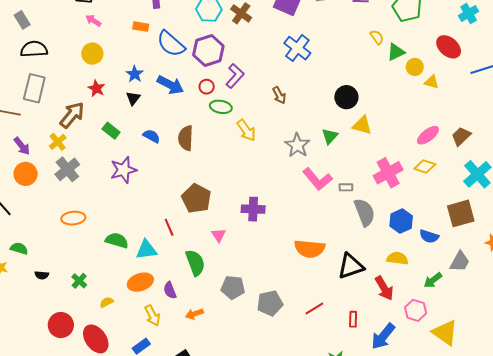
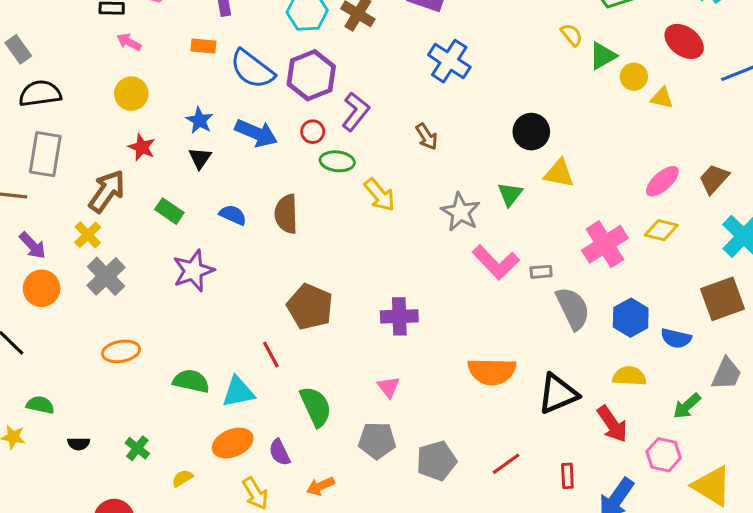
pink triangle: (219, 235) -> (389, 387), moved

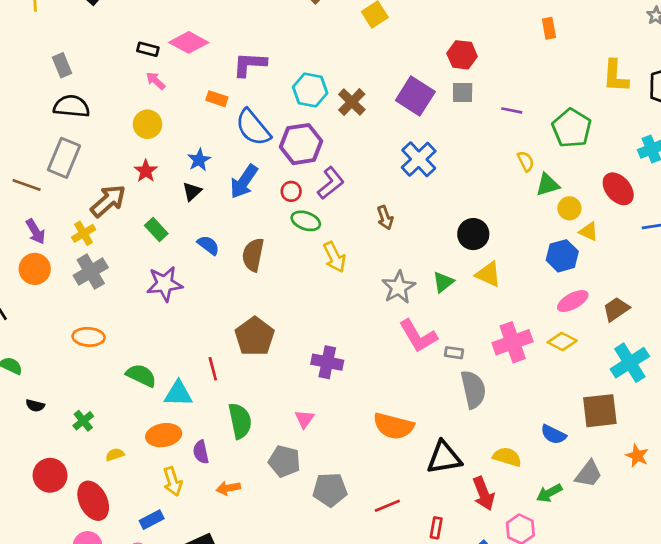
blue arrow: (256, 133) -> (244, 182), turned 88
blue hexagon: (631, 318) -> (562, 256), moved

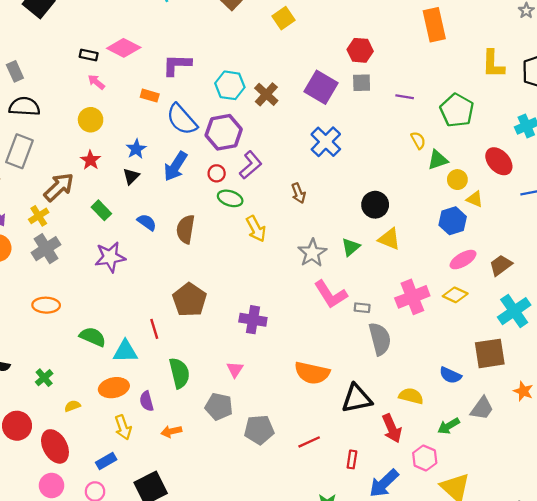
orange rectangle: (549, 28) -> (434, 25), size x1.8

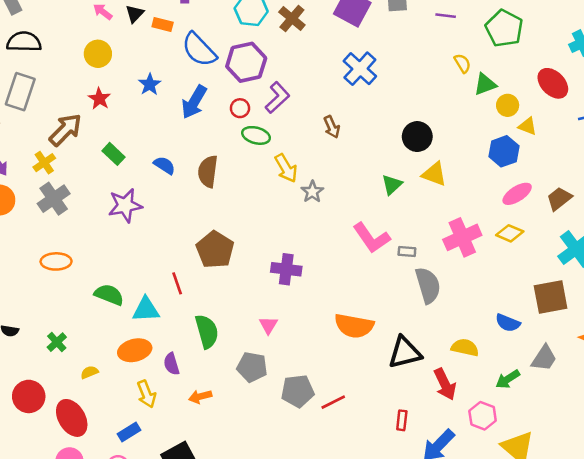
black triangle: (131, 176) -> (135, 14), moved
gray star: (312, 253) -> (312, 192), moved, size x0.7
red line: (309, 442) -> (333, 402), moved

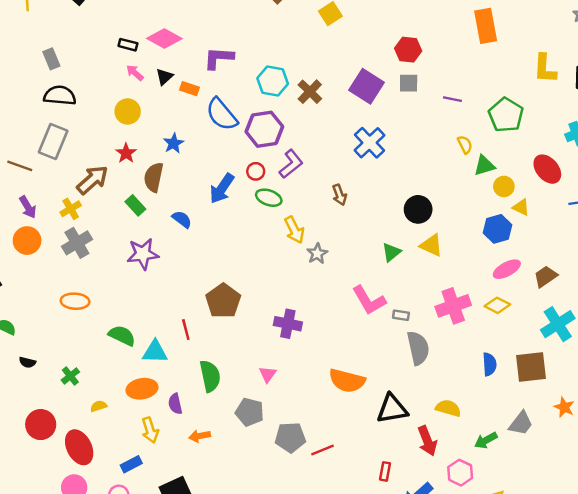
blue arrow: (194, 102) -> (222, 188), moved
brown semicircle: (208, 171) -> (154, 177), moved
blue semicircle: (508, 323) -> (489, 364), moved, turned -120

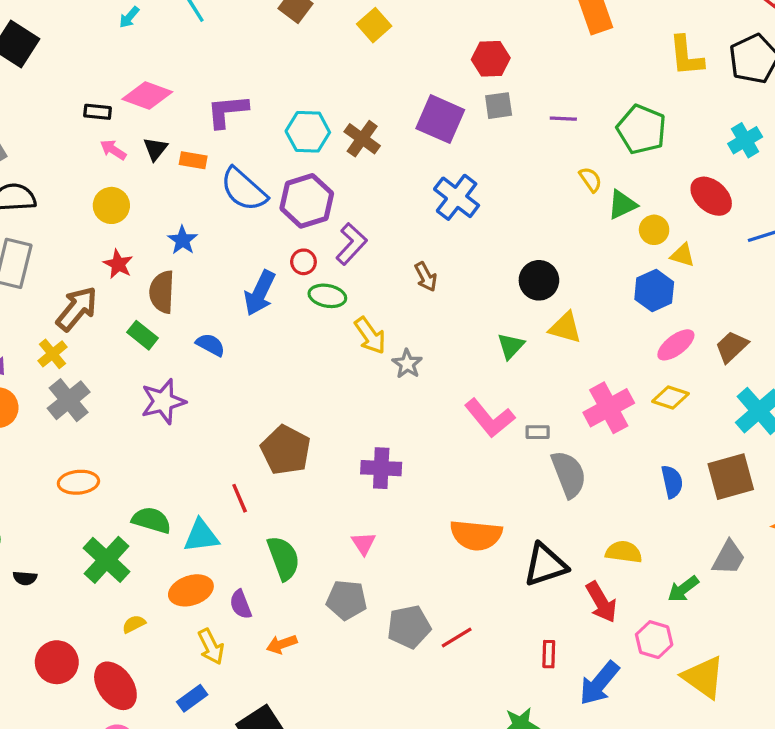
green cross: (70, 376) -> (107, 560), moved, size x1.8

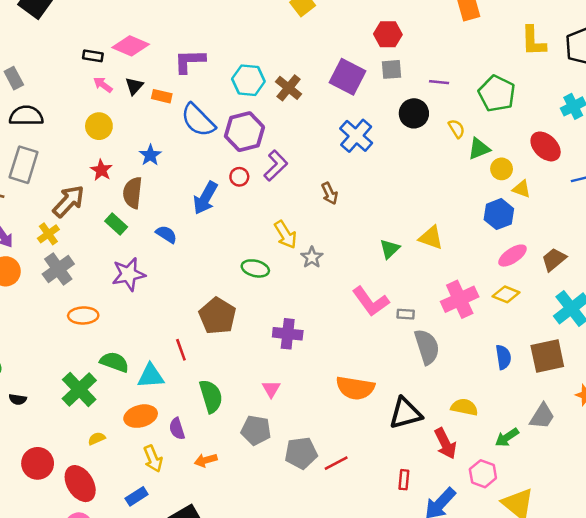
black circle: (539, 280) -> (414, 113), moved
green ellipse: (327, 296) -> (255, 268), moved
orange ellipse: (78, 482) -> (83, 315), moved

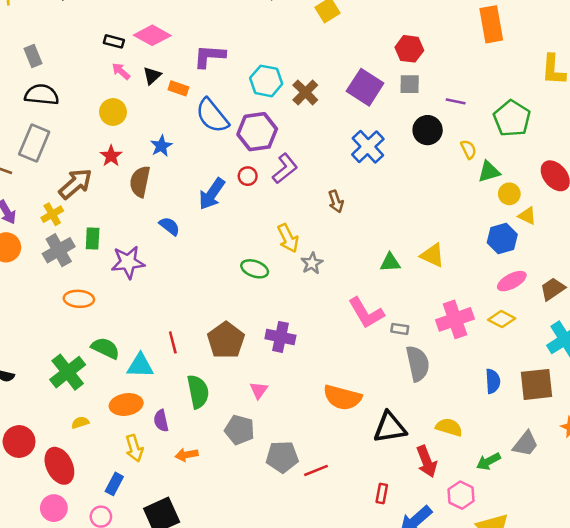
green rectangle: (116, 224) -> (93, 238), moved, turned 45
green triangle: (390, 249) -> (390, 262), turned 35
brown pentagon: (217, 316) -> (226, 340), moved
blue rectangle: (137, 496) -> (114, 484), turned -35

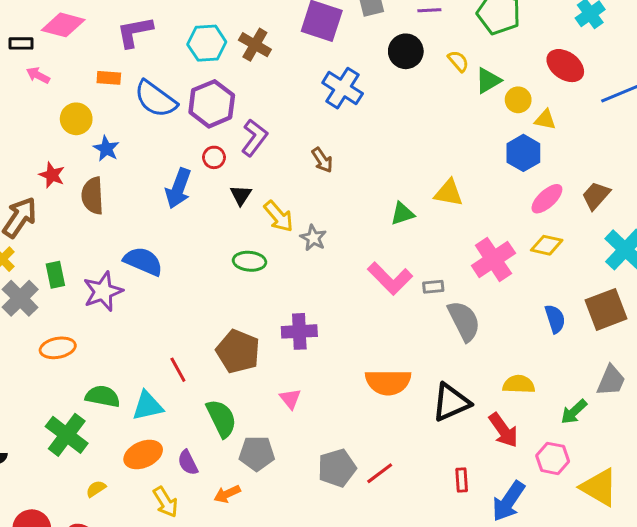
black triangle: (152, 76) -> (241, 195), moved
yellow circle: (113, 112) -> (76, 119), moved
blue semicircle: (169, 226) -> (143, 261), moved, size x1.5
gray pentagon: (240, 430) -> (257, 453), moved

